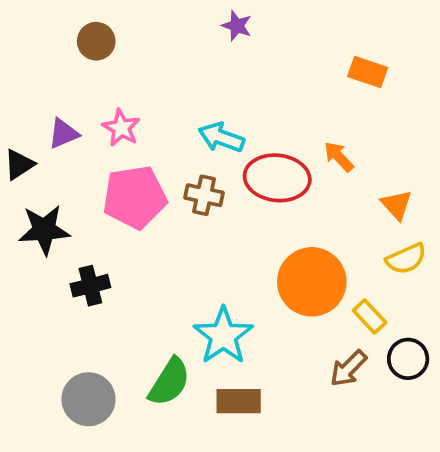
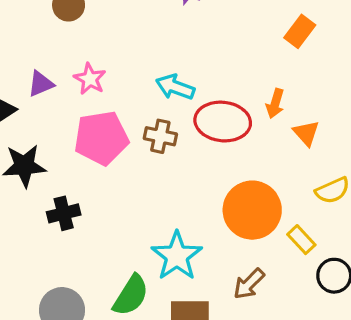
orange rectangle: (368, 72) -> (300, 31), turned -72
orange arrow: (339, 157) -> (275, 103), turned -120
orange triangle: (397, 205) -> (306, 133), moved
brown arrow: (348, 368) -> (249, 284), moved

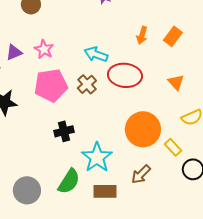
orange rectangle: (300, 31) -> (173, 36), moved
orange arrow: (275, 103) -> (142, 35), moved
brown cross: (160, 136) -> (87, 84), turned 36
black cross: (64, 213) -> (64, 131), moved

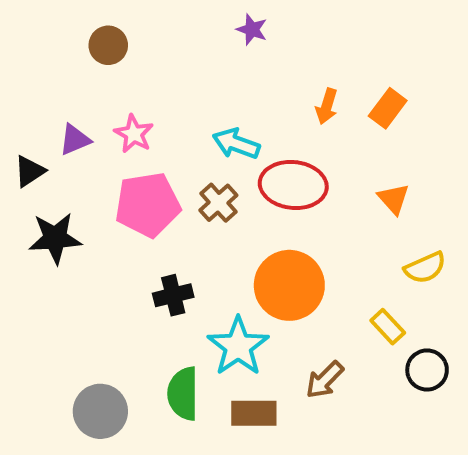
orange circle: (143, 129) -> (289, 285), moved
green semicircle: (69, 181) -> (183, 394), turned 148

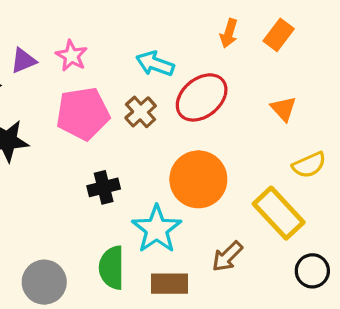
red ellipse: (293, 185) -> (202, 97), turned -45
yellow rectangle: (388, 327) -> (279, 213), size x1.8
black circle: (427, 370) -> (312, 271), moved

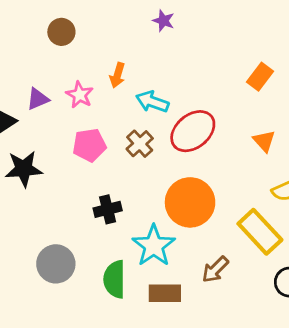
orange arrow: (229, 33) -> (117, 75), moved
pink pentagon: (83, 114) -> (89, 145), size x0.7
gray circle: (44, 282) -> (56, 264), moved

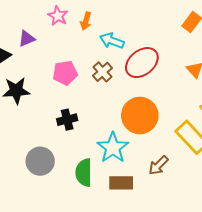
pink star: (80, 95) -> (58, 16), moved
black cross: (108, 209) -> (67, 120), moved

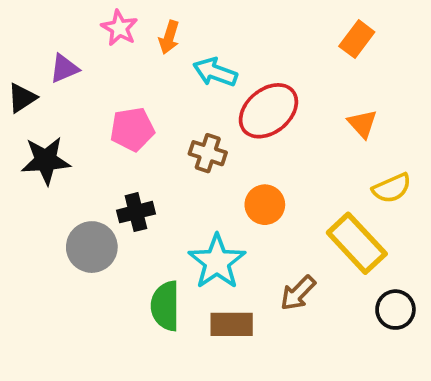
brown cross: (102, 72) -> (208, 153), moved, turned -30
orange circle: (140, 115) -> (265, 205), size x0.6
gray circle: (40, 161) -> (92, 247), moved

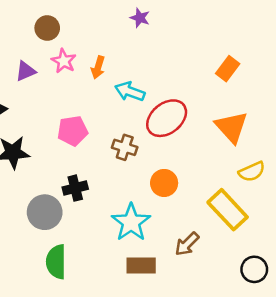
purple triangle: (64, 68) -> (26, 71), moved
orange triangle: (362, 124) -> (231, 127), size x1.6
green semicircle: (165, 306) -> (56, 262), moved
black circle: (395, 310) -> (254, 269), moved

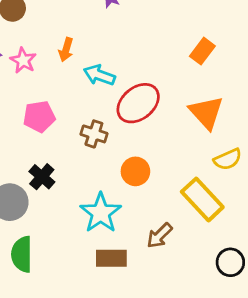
pink star: (64, 61) -> (23, 60), moved
black cross: (75, 188) -> (42, 177), turned -35

